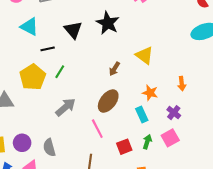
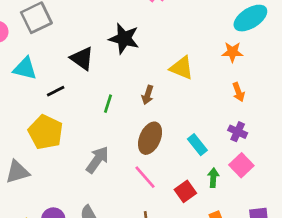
green line: (60, 72) -> (108, 104), moved
orange star: (150, 93) -> (232, 52), moved

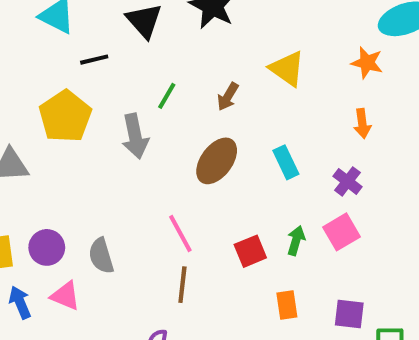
cyan rectangle: (197, 145) -> (286, 162), moved
gray arrow: (97, 160) -> (135, 136), moved, turned 120
pink line: (145, 177) -> (180, 234), moved

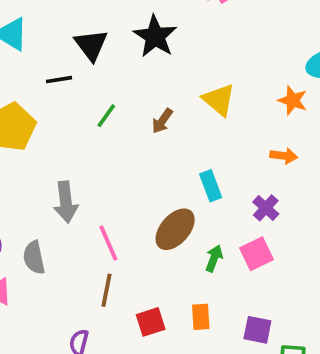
black line: (94, 60) -> (59, 80), moved
orange arrow: (362, 123) -> (284, 156), turned -80
gray arrow: (135, 136) -> (66, 202), moved
brown ellipse: (217, 161) -> (175, 229), moved
red square: (250, 251) -> (151, 322), moved

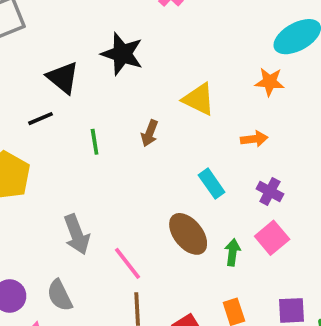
green line: (106, 116) -> (95, 142), turned -30
orange arrow: (284, 156) -> (254, 139), moved
brown ellipse: (175, 229) -> (188, 234), turned -66

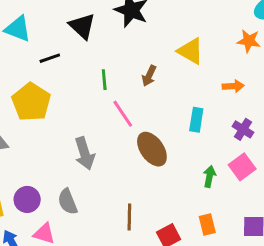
black line: (40, 119) -> (50, 58), moved
cyan rectangle: (212, 184) -> (196, 120), turned 40
brown ellipse: (188, 234) -> (152, 149), moved
pink line: (128, 263) -> (123, 114), moved

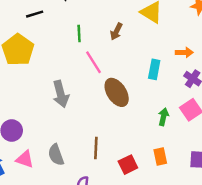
orange arrow: (233, 86) -> (184, 52), moved
gray semicircle: (68, 202) -> (56, 155), moved

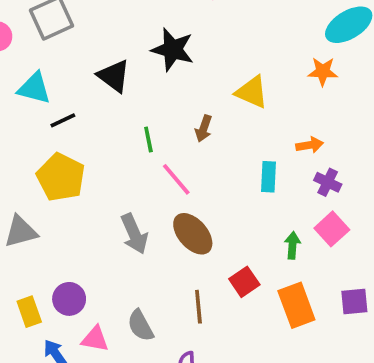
black line: (35, 14) -> (63, 120), moved
brown ellipse: (117, 92) -> (193, 234), moved
orange rectangle: (160, 156) -> (296, 305), size x1.6
red square: (128, 165) -> (244, 282), moved

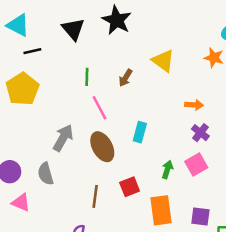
cyan rectangle: (268, 177) -> (140, 132), moved
gray arrow: (134, 234) -> (63, 138), turned -140
gray semicircle: (140, 326) -> (46, 174), moved

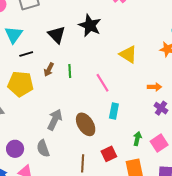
cyan triangle: (18, 25) -> (14, 35), turned 42
brown arrow: (125, 78) -> (49, 70), moved
yellow pentagon: (22, 89) -> (20, 84), turned -30
pink line: (99, 108) -> (103, 83), moved
pink square: (196, 164) -> (159, 143), moved

